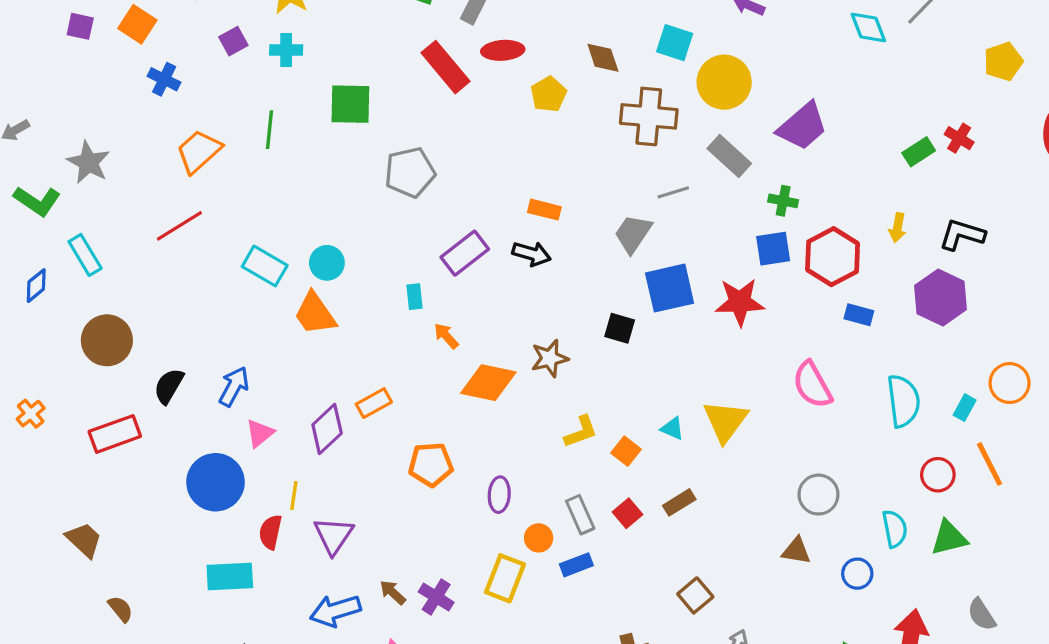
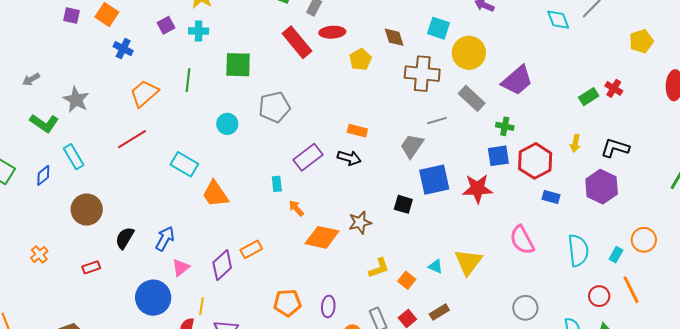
cyan circle: (327, 263) -> (227, 124), moved
red rectangle: (115, 434) -> (91, 267), size x0.6
orange pentagon: (431, 465) -> (287, 303), moved

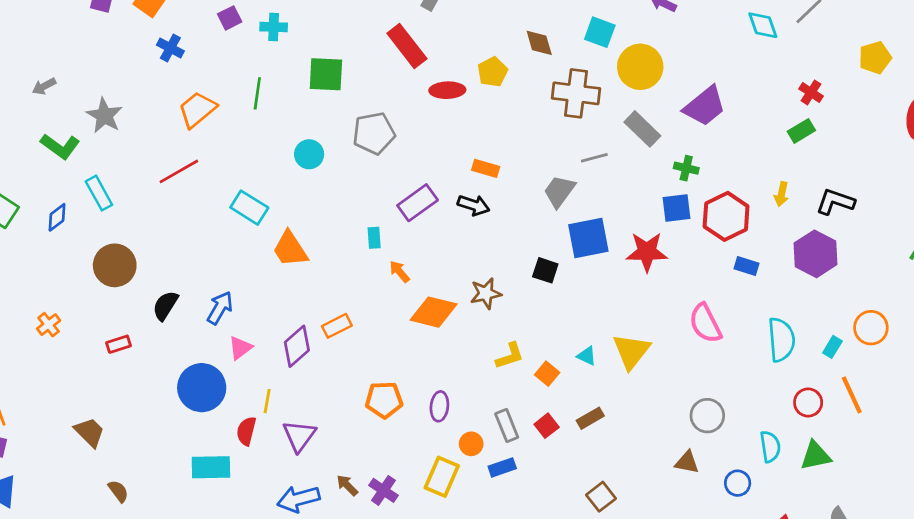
red ellipse: (332, 32) -> (447, 90), moved
red cross: (614, 88) -> (811, 92), moved

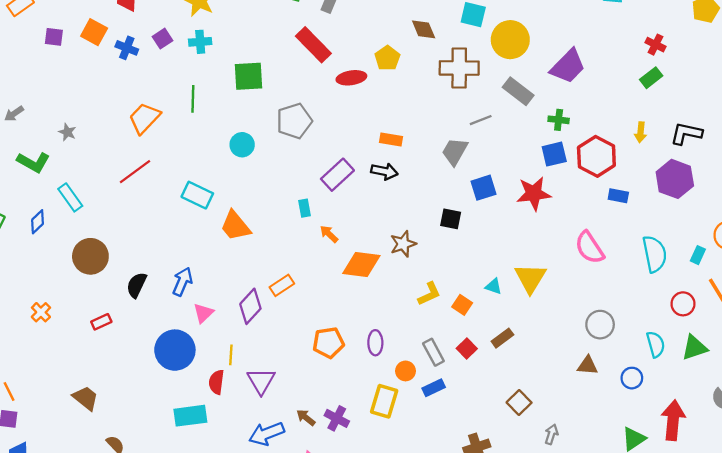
blue cross: (170, 48) -> (127, 48), moved
gray star: (104, 116) -> (67, 132), size x0.6
blue square: (588, 238) -> (484, 188), size x0.7

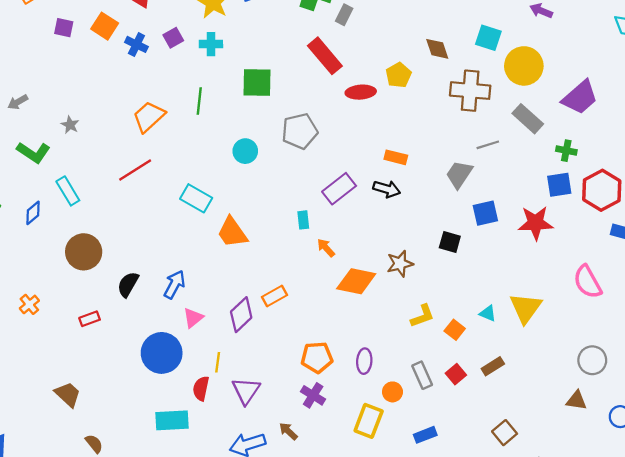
blue rectangle: (434, 388) -> (425, 435), moved
purple cross: (337, 418) -> (313, 395), moved

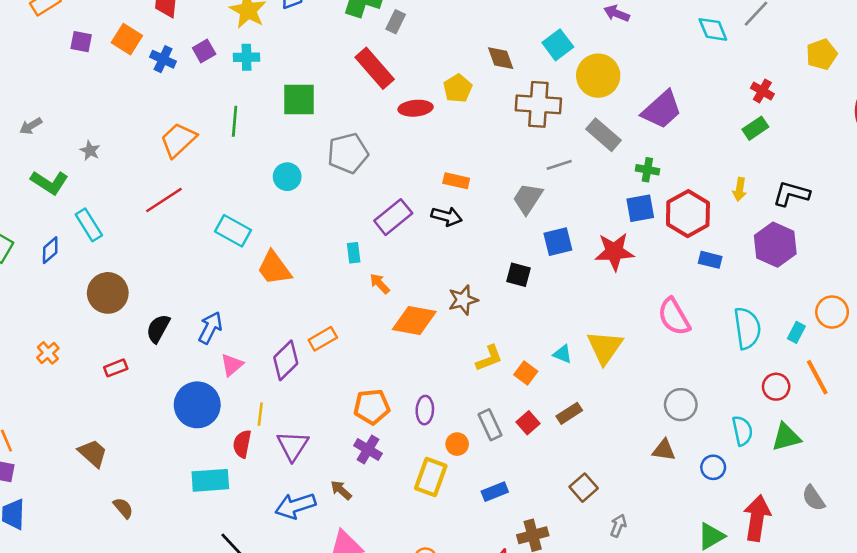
cyan square: (488, 38) -> (558, 45), turned 36

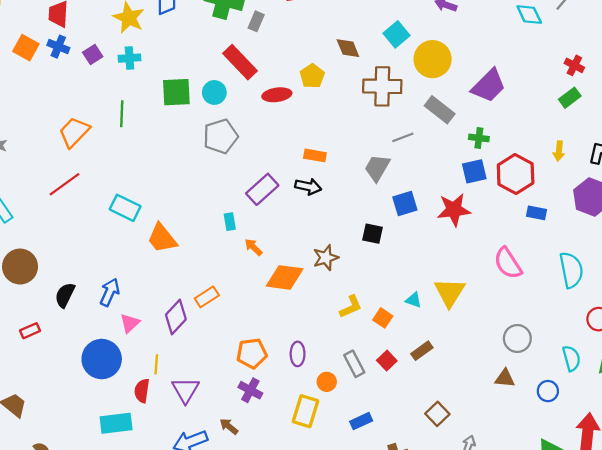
blue cross: (163, 59) -> (58, 47), moved
cyan circle: (287, 177) -> (214, 92), moved

